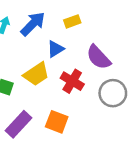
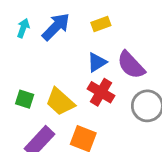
blue triangle: (55, 49) -> (97, 62), moved
yellow trapezoid: (36, 74) -> (60, 102), moved, turned 76

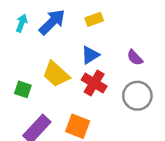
purple semicircle: (131, 65) -> (135, 58), moved, size x0.6
yellow trapezoid: (60, 102) -> (56, 74), moved

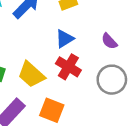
yellow trapezoid: (56, 74) -> (31, 74), moved

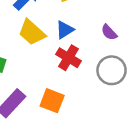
yellow trapezoid: (31, 74) -> (32, 32), moved

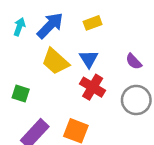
blue triangle: (65, 30) -> (89, 59), turned -30

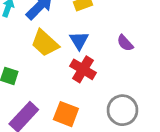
gray circle: (136, 100) -> (122, 110), moved

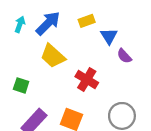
blue triangle: (79, 40) -> (109, 36), moved

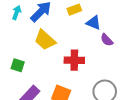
blue triangle: (109, 36) -> (94, 23), turned -35
red cross: (87, 80) -> (74, 60), turned -30

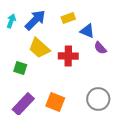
red cross: (74, 60) -> (68, 56), moved
green square: (18, 65) -> (20, 68), moved

